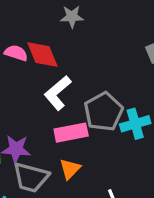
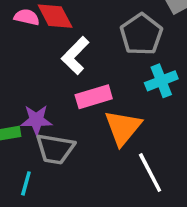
gray pentagon: (103, 112) -> (141, 34), moved
orange triangle: (70, 169) -> (123, 128), moved, size x1.6

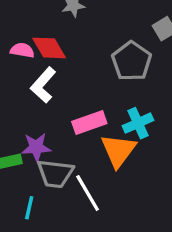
white L-shape: (75, 56) -> (43, 85), moved
cyan cross: (161, 81) -> (138, 123), moved
white line: (150, 173) -> (88, 193), moved

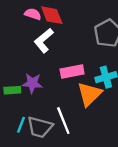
gray trapezoid: (55, 174) -> (40, 127), moved

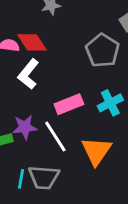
orange triangle: (89, 94) -> (96, 151), moved
white line: (63, 121) -> (55, 137), moved

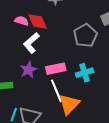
purple star: (25, 127) -> (28, 70), moved, turned -30
white line: (55, 137) -> (56, 91), moved

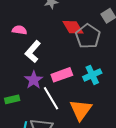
red diamond: (38, 22) -> (73, 27), moved
white line: (56, 91) -> (51, 98), moved

